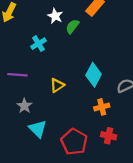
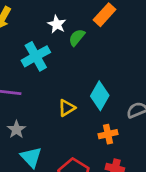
cyan cross: (38, 44) -> (36, 56), size x1.5
yellow triangle: (57, 85) -> (67, 108), moved

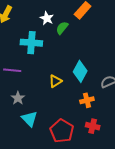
cyan cross: (36, 56) -> (31, 43), turned 35

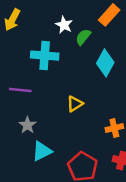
cyan diamond: (80, 71) -> (105, 63), moved
cyan triangle: (29, 119) -> (42, 151), turned 48

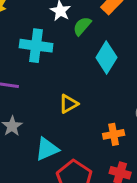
cyan triangle: (42, 151) -> (47, 149), moved

